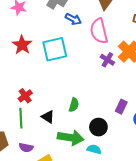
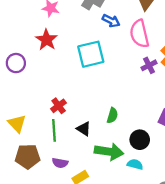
red star: (22, 45) -> (47, 40), moved
purple cross: (107, 60) -> (149, 65), turned 32

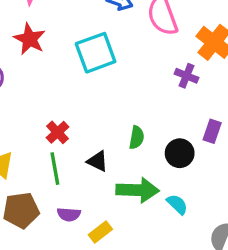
purple cross: (149, 65) -> (187, 76), moved, turned -35
black circle: (140, 140) -> (180, 153), moved
cyan semicircle: (135, 164) -> (177, 204), turned 35

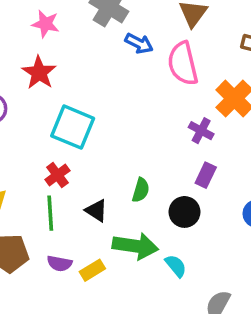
cyan square: (96, 53) -> (73, 127), moved, turned 36
purple rectangle: (212, 131) -> (206, 175), moved
yellow rectangle: (100, 232) -> (92, 270), moved

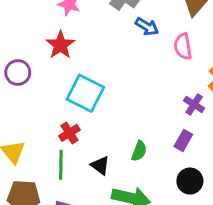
pink semicircle: (183, 64) -> (183, 46), size x0.7
purple rectangle: (206, 175) -> (183, 140), moved
black circle: (184, 212) -> (190, 181), moved

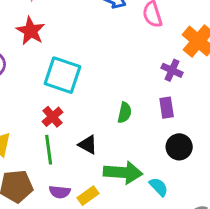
purple rectangle: (183, 140) -> (167, 108), turned -30
green semicircle: (139, 151) -> (125, 113), moved

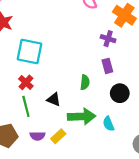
green semicircle: (125, 113) -> (85, 82), moved
cyan semicircle: (159, 187) -> (108, 124), turned -152

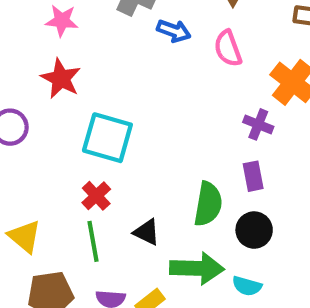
green semicircle: (85, 82) -> (208, 204), size x1.5
black circle: (120, 93) -> (254, 230), moved
cyan semicircle: (108, 124) -> (247, 286), turned -56

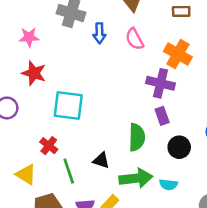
blue arrow: (174, 31) -> (99, 33), turned 78
purple cross: (258, 124) -> (160, 83), size x1.5
red cross: (96, 196) -> (49, 146), moved
black circle: (254, 230) -> (179, 147), moved

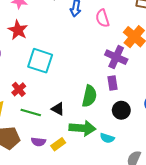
green line: (69, 171) -> (31, 113), turned -66

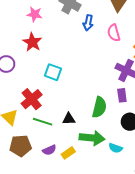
cyan square: (40, 61) -> (53, 72), size x0.7
red cross: (19, 89) -> (32, 99), size x1.5
black triangle: (58, 109) -> (69, 119), turned -32
purple semicircle: (38, 142) -> (49, 150), turned -32

